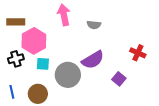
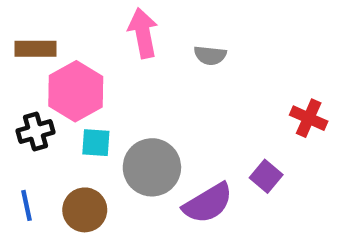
purple semicircle: (93, 60) -> (208, 203), moved

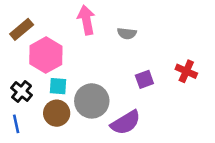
brown rectangle: (35, 49) -> (22, 29), turned -40
black cross: (35, 132) -> (22, 92), moved, turned -35
purple square: (266, 176) -> (144, 79), moved, turned 30
brown circle: (85, 210) -> (57, 113), moved

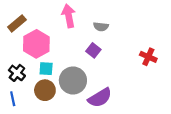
purple square: (144, 79) -> (93, 50), moved, turned -32

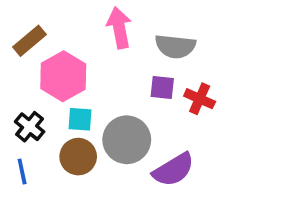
gray semicircle: (101, 27) -> (175, 46), size x1.5
purple square: (93, 50) -> (162, 87), turned -32
red cross: (148, 57) -> (200, 99), moved

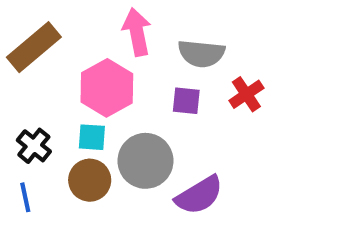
brown rectangle: (30, 41) -> (34, 47), size x1.4
pink hexagon: (63, 76) -> (107, 88), moved
red cross: (200, 99) -> (246, 94), moved, turned 32

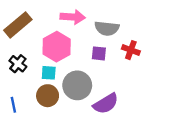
pink arrow: (137, 32) -> (73, 17), turned 105
red cross: (246, 94) -> (131, 50), turned -36
black cross: (34, 146) -> (18, 64), moved

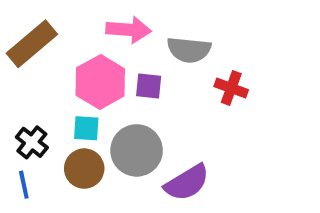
purple square: (99, 53) -> (149, 86), moved
black cross: (18, 64) -> (32, 142), moved

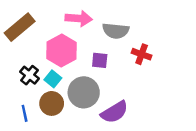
purple square: (149, 86) -> (100, 60), moved
cyan square: (86, 128) -> (53, 79), turned 35
black cross: (32, 142) -> (29, 75), moved
blue line: (24, 185) -> (25, 113), moved

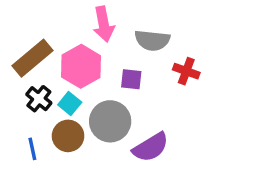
pink arrow: (79, 18) -> (104, 24), turned 75
brown rectangle: (20, 27) -> (32, 58), moved

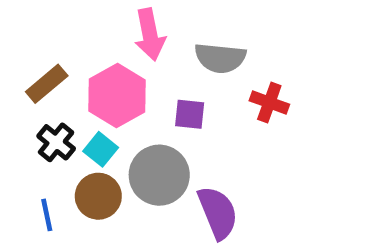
brown rectangle: (32, 58) -> (47, 84), size x0.7
purple semicircle: (151, 147) -> (218, 213), turned -81

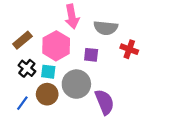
cyan square: (101, 149) -> (48, 72), turned -32
blue line: (47, 215) -> (22, 103), turned 48

